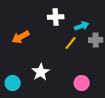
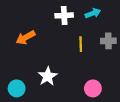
cyan arrow: (82, 26) -> (93, 13), moved
yellow line: (71, 43) -> (81, 44), turned -40

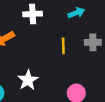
white cross: (64, 15) -> (33, 14), moved

